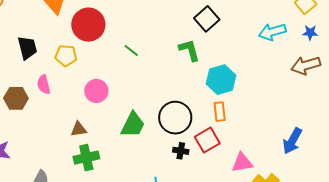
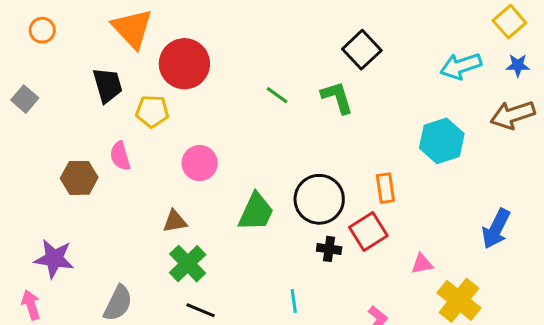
black trapezoid: (27, 48) -> (108, 85), moved
green line: (131, 51) -> (277, 95), moved
cyan hexagon: (221, 80) -> (442, 141), moved
green cross: (86, 158) -> (188, 264), turned -30
pink triangle: (242, 163) -> (422, 264), size x0.7

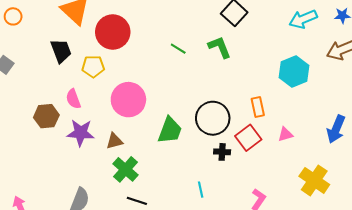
pink circle: (200, 163) -> (128, 100), size x1.4
purple star: (54, 259) -> (81, 133), moved
pink triangle: (422, 264) -> (285, 134), moved

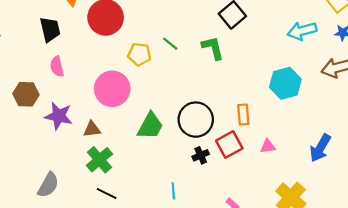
yellow pentagon: (93, 66) -> (139, 54), moved
pink semicircle: (73, 99) -> (57, 66), moved
black cross: (222, 152) -> (201, 155), turned -35

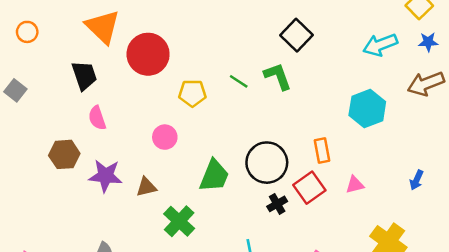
green line: (170, 44) -> (239, 81), moved
pink circle: (112, 89) -> (165, 137), size x0.6
blue arrow: (320, 148) -> (417, 180), size x0.6
green cross: (99, 160) -> (179, 221), moved

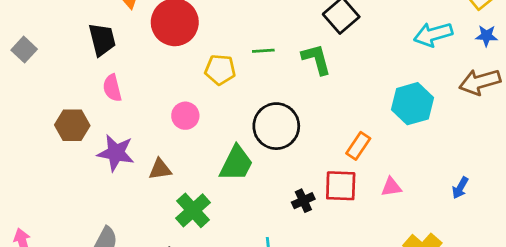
green line: (239, 81) -> (263, 51), moved, turned -42
orange rectangle: (322, 151) -> (358, 146), turned 40
black circle: (267, 163) -> (276, 126), moved
red square: (309, 188) -> (341, 186), turned 32

